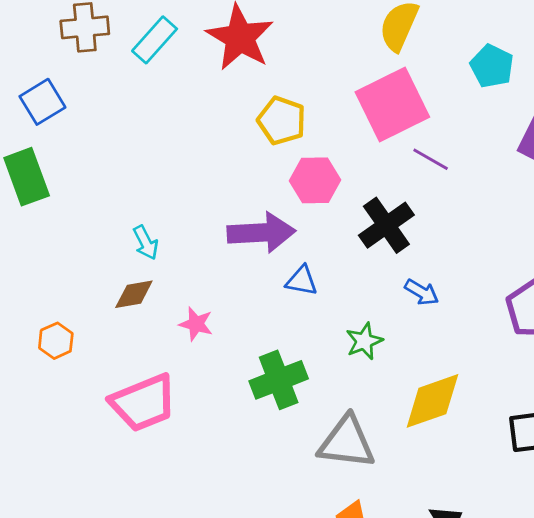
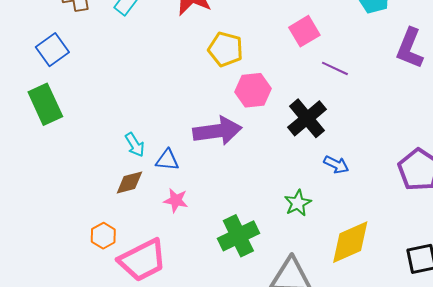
pink square: (392, 105) -> (304, 31), size x0.6
blue triangle: (302, 281) -> (167, 160), moved
orange hexagon: (56, 341) -> (103, 236), moved

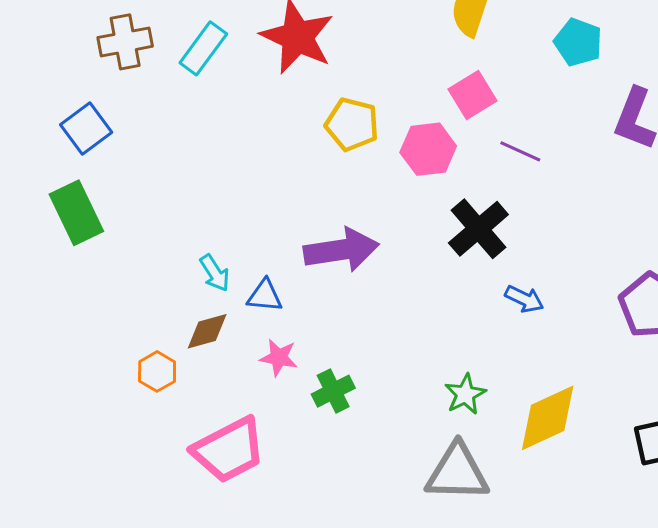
pink hexagon: (253, 90) -> (428, 149), moved
green star: (298, 203) -> (465, 394), moved
orange hexagon: (103, 236) -> (157, 371), moved
green cross: (238, 236) -> (333, 391), moved, size x0.7

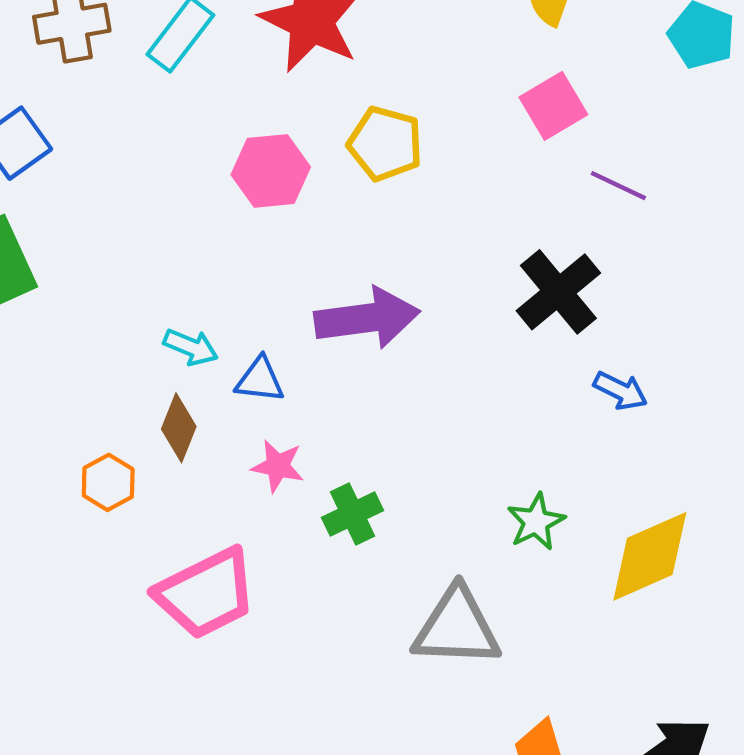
pink hexagon: (428, 149) -> (271, 171), moved
cyan arrow: (215, 273) -> (191, 347), turned -36
brown diamond: (207, 331) -> (179, 428), turned -54
gray triangle: (457, 472) -> (457, 627), moved

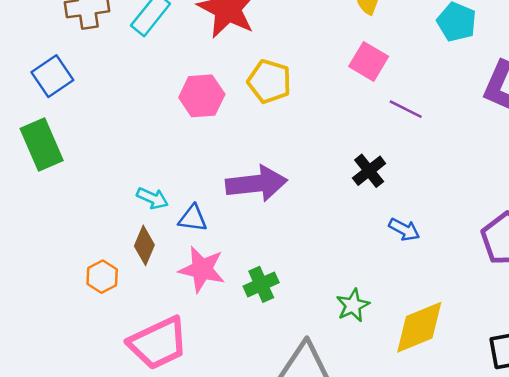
pink square: (553, 106) -> (369, 61), turned -30
black cross: (558, 292) -> (369, 171), size x0.7
pink star: (278, 466) -> (202, 269), size x1.5
green cross: (353, 514) -> (261, 284), moved

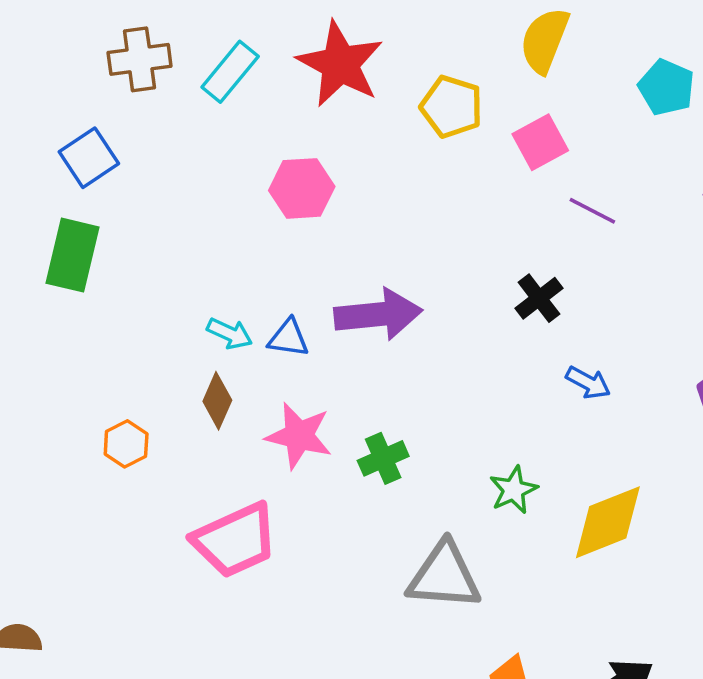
pink square: (369, 61) -> (540, 142), turned 30
yellow pentagon: (269, 81) -> (452, 107), moved
green rectangle: (42, 145) -> (72, 255), turned 36
blue triangle: (193, 218) -> (288, 338), moved
orange hexagon: (102, 277) -> (126, 444), moved

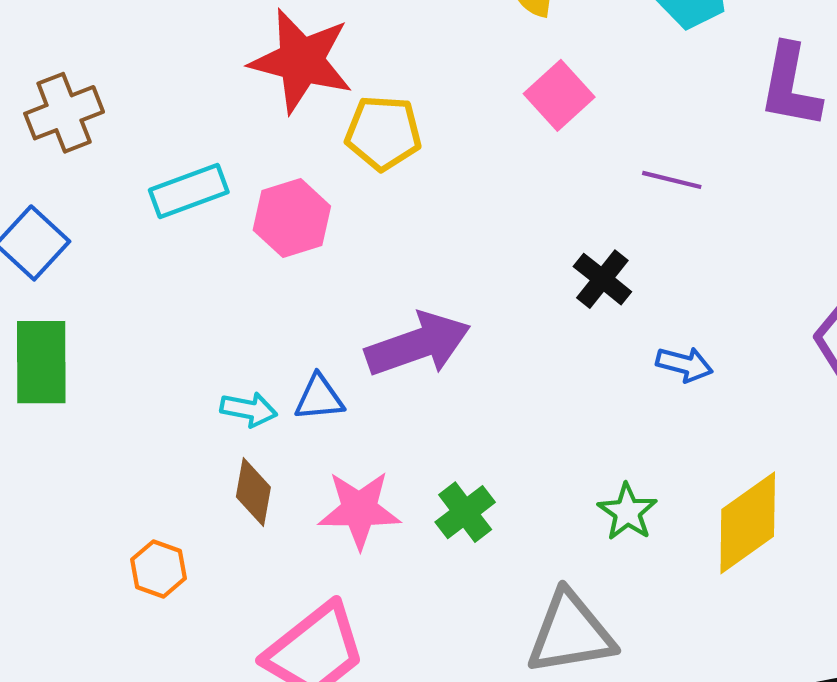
cyan rectangle: (230, 72) -> (189, 191), moved, turned 44
yellow pentagon: (452, 107) -> (383, 133), moved
purple line: (592, 211) -> (672, 180), moved

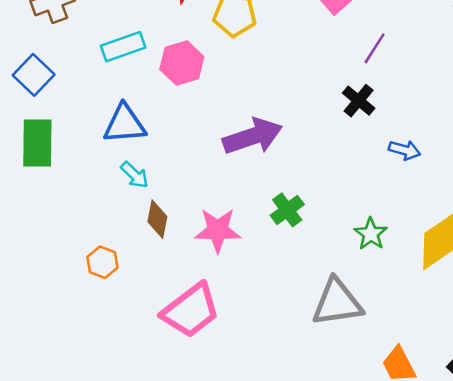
purple line: (672, 180) -> (375, 48), moved, turned -72
blue triangle: (319, 398) -> (125, 124), moved, size x1.5
cyan arrow: (249, 409) -> (135, 175), moved, turned 32
green cross: (465, 512) -> (287, 210), moved

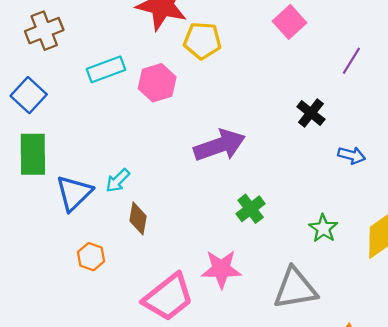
purple line: (375, 48) -> (351, 61), moved
blue triangle: (125, 124) -> (74, 193), moved, turned -39
cyan arrow: (135, 175) -> (118, 181), turned 92
pink star: (218, 230) -> (221, 269), moved

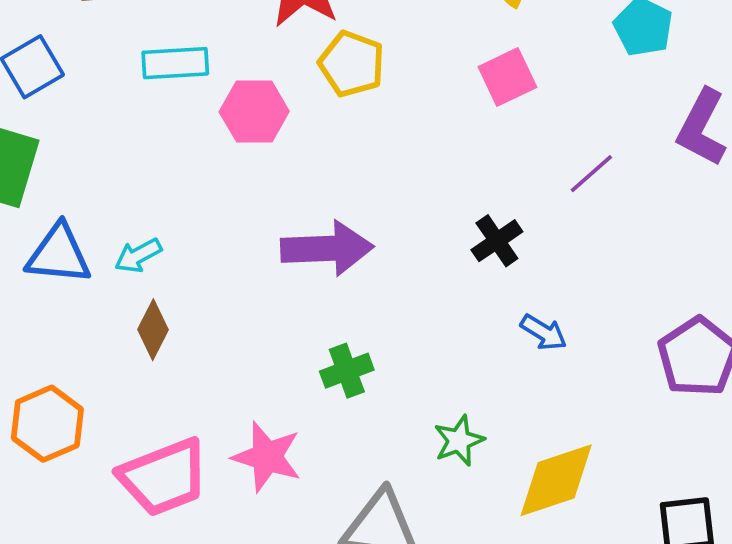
blue triangle: (74, 193) -> (59, 254), turned 33
orange hexagon: (91, 257) -> (47, 424), moved, size x1.5

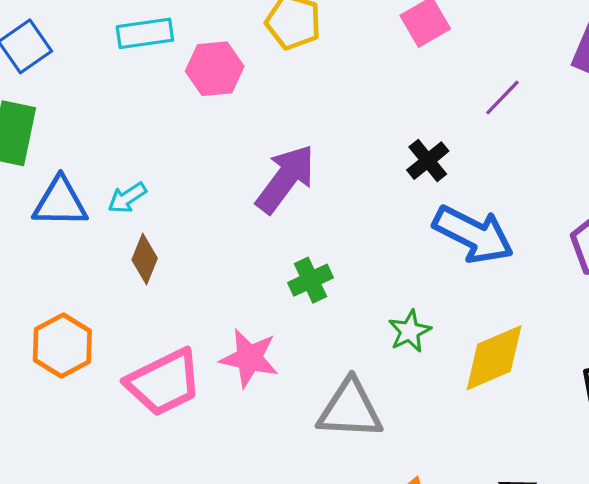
purple arrow: (327, 248) -> (285, 179), turned -46
blue arrow: (544, 332) -> (473, 234), size x2.0

